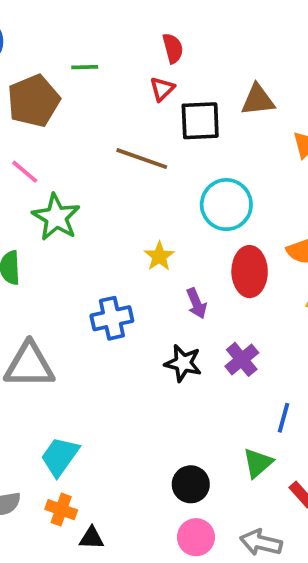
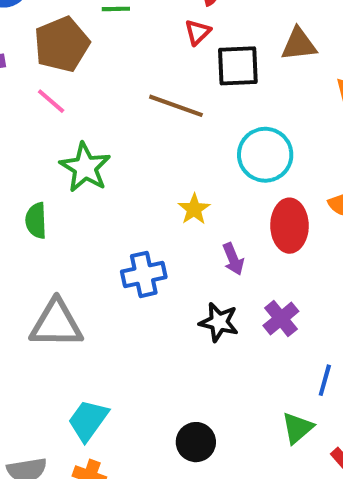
pink line: (25, 172) -> (51, 101), moved
black circle: (191, 484) -> (196, 442), moved

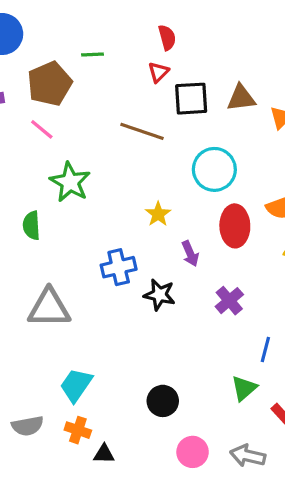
brown triangle: (299, 44) -> (241, 98), moved
black star: (219, 322) -> (159, 295), moved

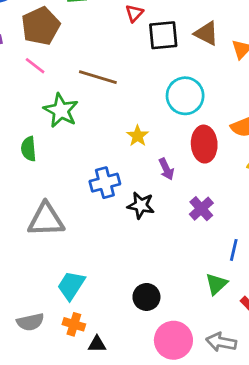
brown triangle: (241, 98) -> (206, 33), turned 36
brown line: (142, 131) -> (98, 77), moved
pink circle: (193, 452) -> (173, 340), size x1.4

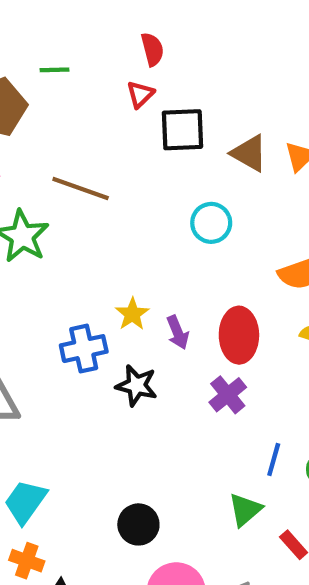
brown triangle: (206, 33) -> (249, 153), moved
cyan circle: (185, 96) -> (211, 223), size x0.7
yellow star: (138, 136) -> (132, 314), moved
red ellipse: (204, 144) -> (239, 335), moved

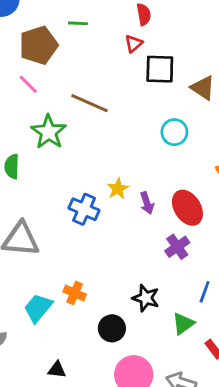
red ellipse: (239, 335) -> (187, 208), turned -36
blue cross: (84, 349) -> (84, 209), turned 32
black star: (137, 385) -> (146, 298), moved
orange cross: (27, 561) -> (75, 293), moved

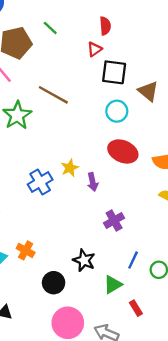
green line: (78, 23) -> (50, 28), turned 35
cyan circle: (174, 132) -> (117, 111), moved
red ellipse: (187, 208) -> (123, 151), moved, turned -40
blue cross: (84, 209) -> (40, 182), turned 30

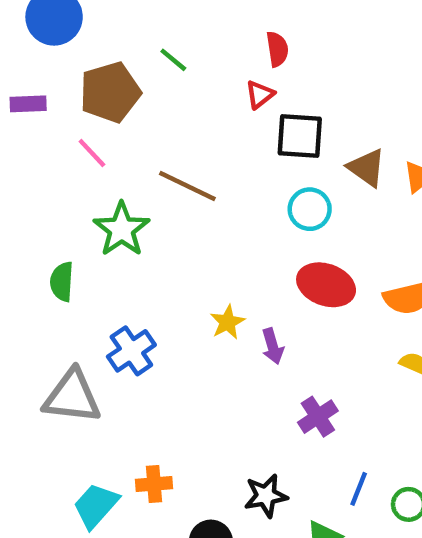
blue cross: (40, 182) -> (131, 351), moved
orange cross: (26, 250) -> (154, 484), turned -30
black star: (84, 260) -> (266, 496), turned -30

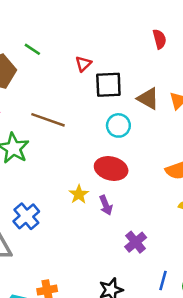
red semicircle: (277, 49) -> (159, 39), moved
red ellipse: (326, 285) -> (111, 169), moved

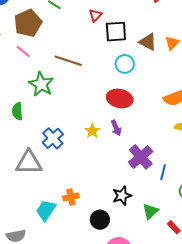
yellow star: (79, 194) -> (92, 131), moved
purple cross: (136, 242) -> (141, 157), size x1.4
blue line: (163, 281) -> (163, 172), moved

